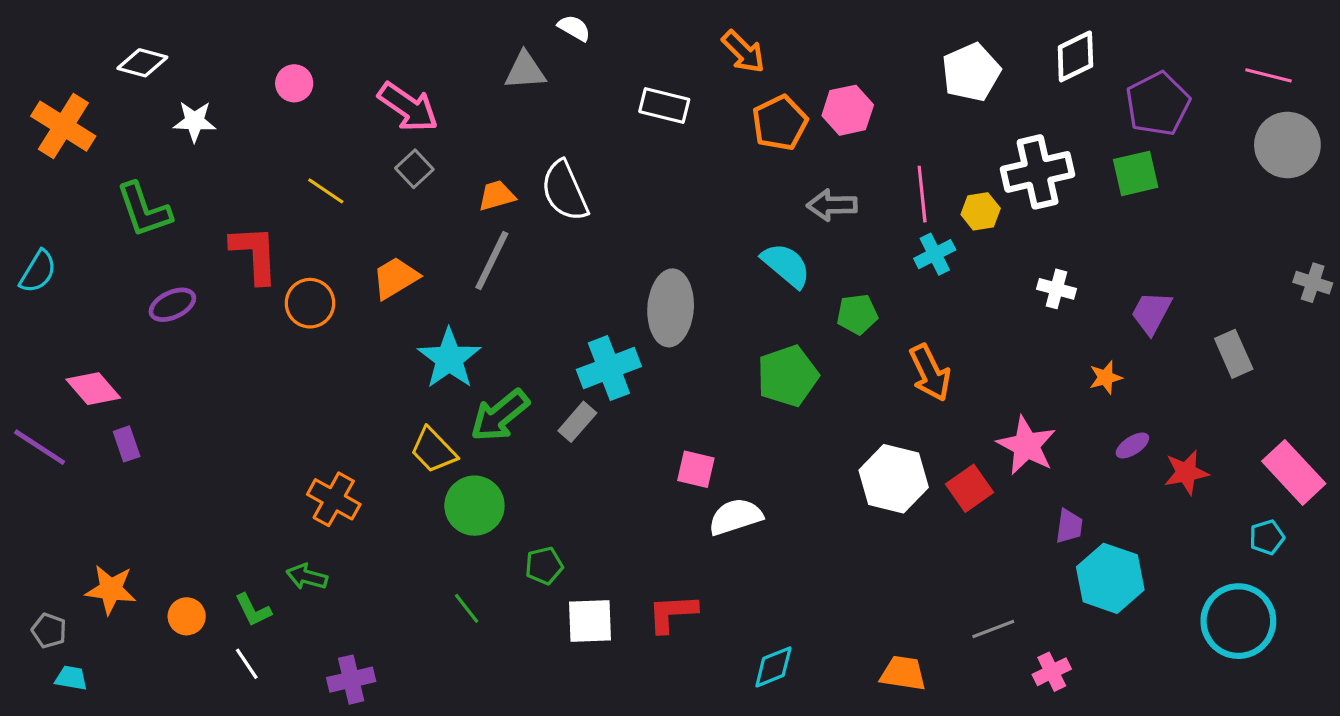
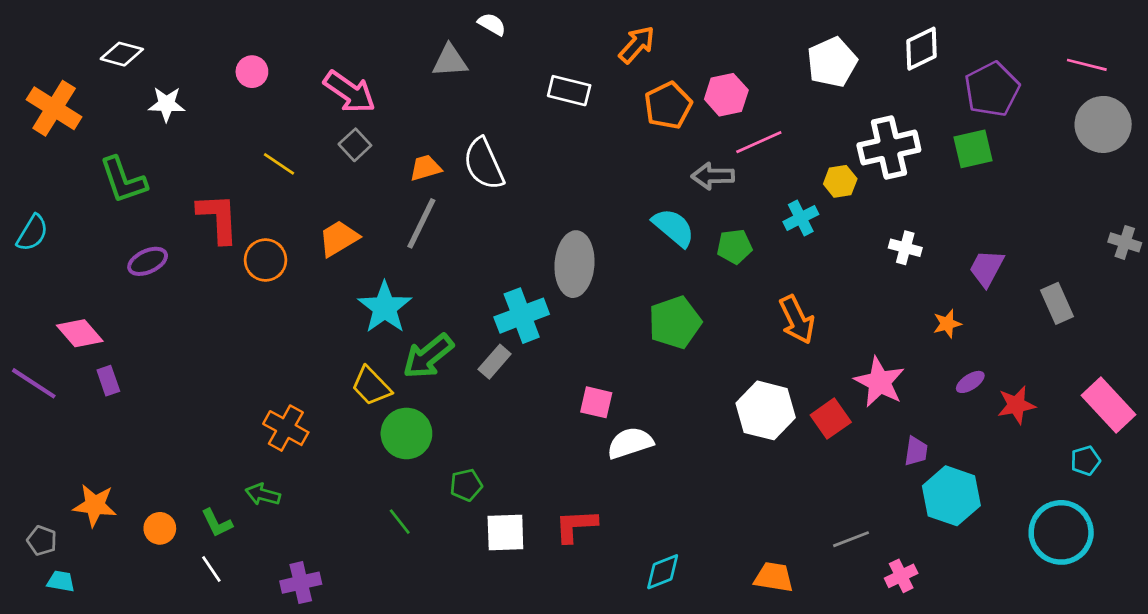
orange arrow: (743, 52) -> (637, 45), turned -93
pink line: (922, 194) -> (759, 142), moved, turned 72
green pentagon: (857, 314) -> (734, 246), moved

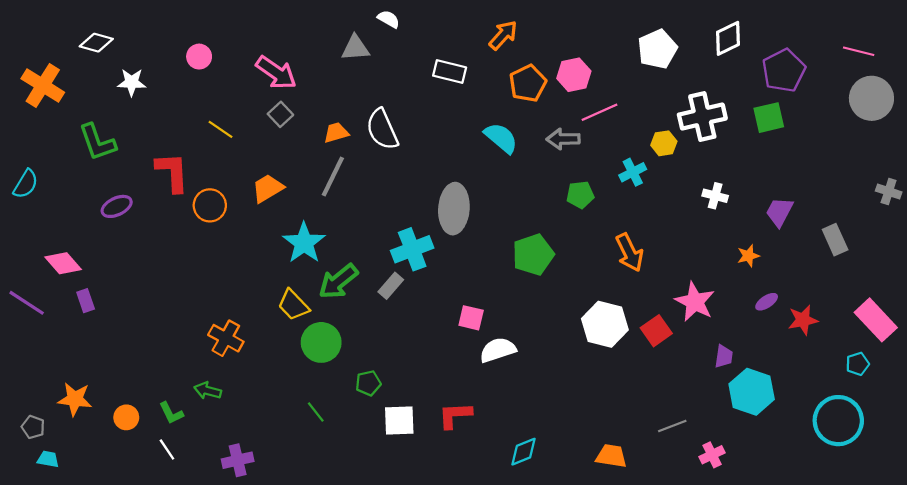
cyan semicircle: (673, 227) -> (501, 138), moved

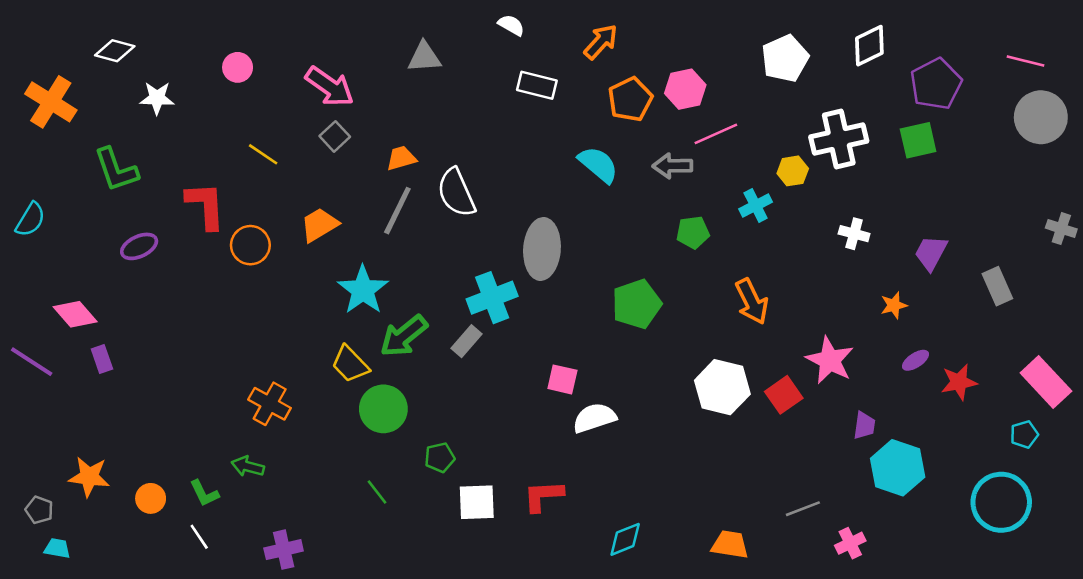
white semicircle: (389, 19) -> (511, 25), moved
white semicircle: (382, 129) -> (456, 193), moved

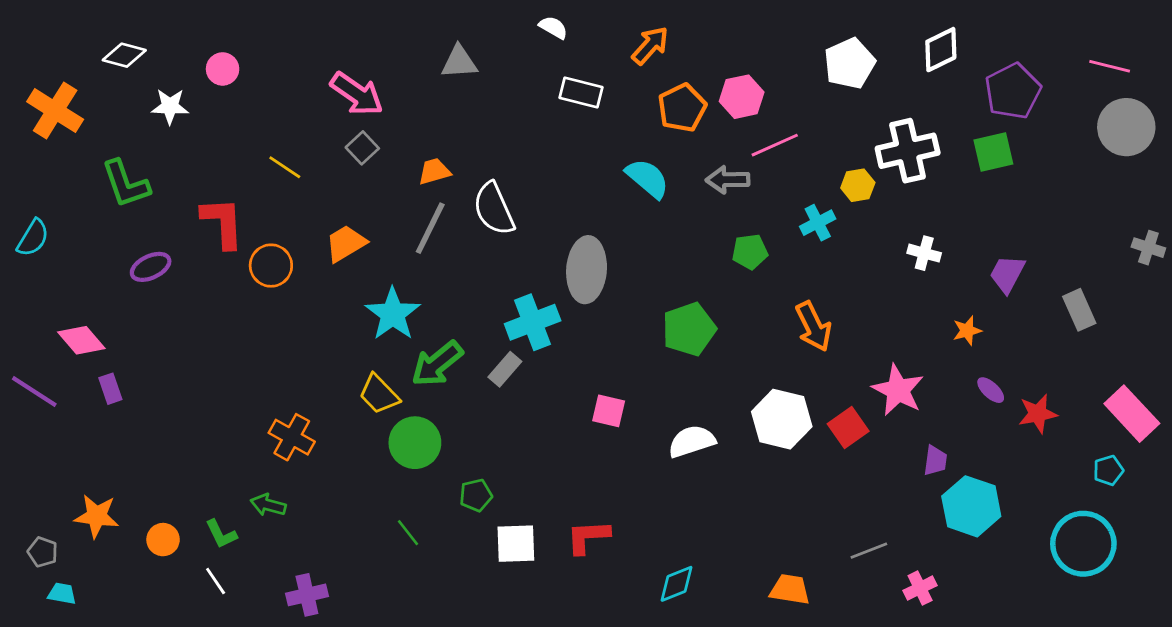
pink circle: (238, 67) -> (223, 69), moved
purple ellipse: (915, 360) -> (991, 390), turned 76
white semicircle: (594, 418) -> (692, 441), moved

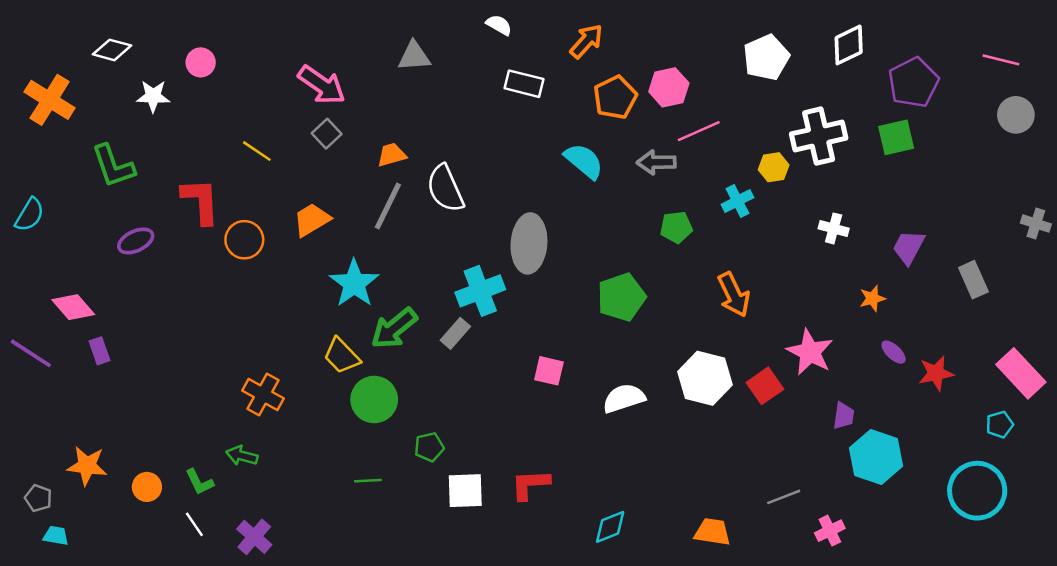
gray circle: (1126, 127) -> (1016, 115), size x0.7
green line: (408, 533) -> (368, 481), turned -55
purple cross: (307, 595) -> (254, 537), moved, turned -36

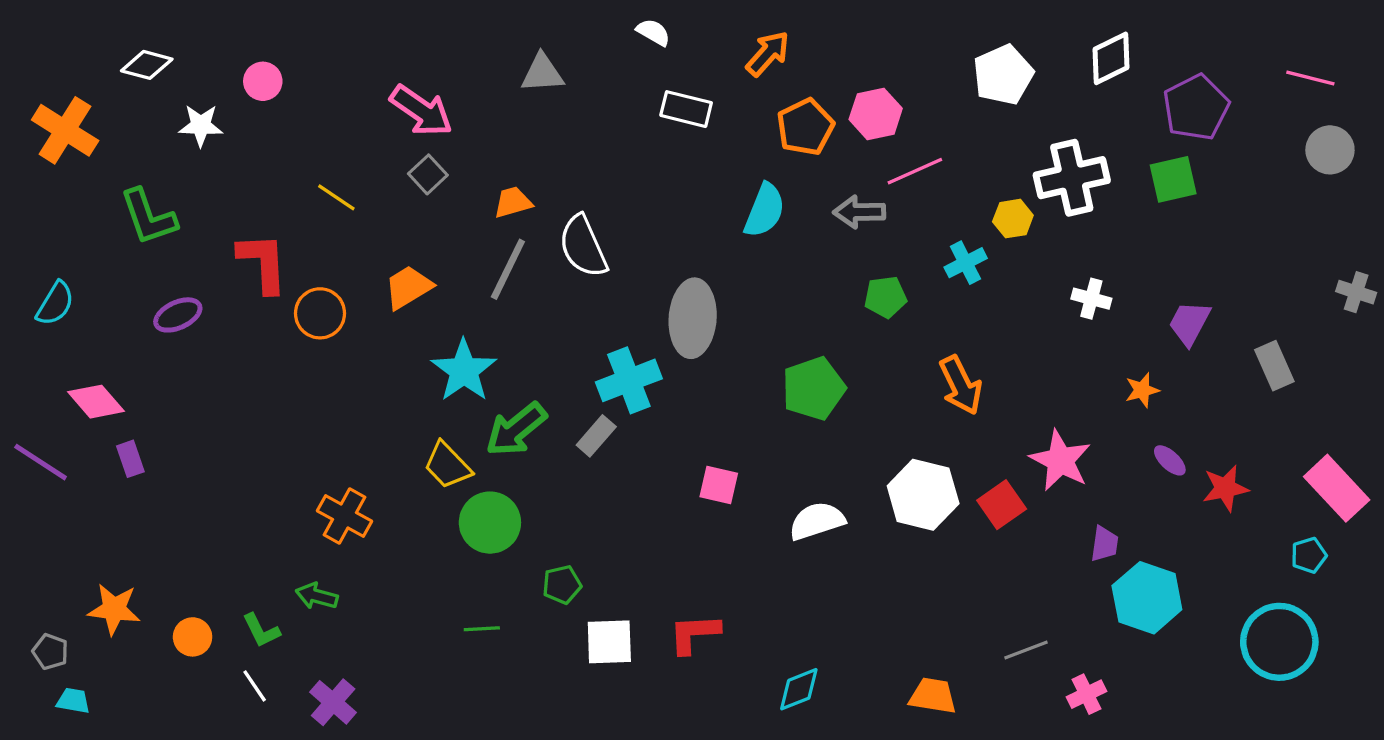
cyan semicircle: (584, 161) -> (765, 210), turned 72
cyan semicircle: (30, 215) -> (55, 304), moved

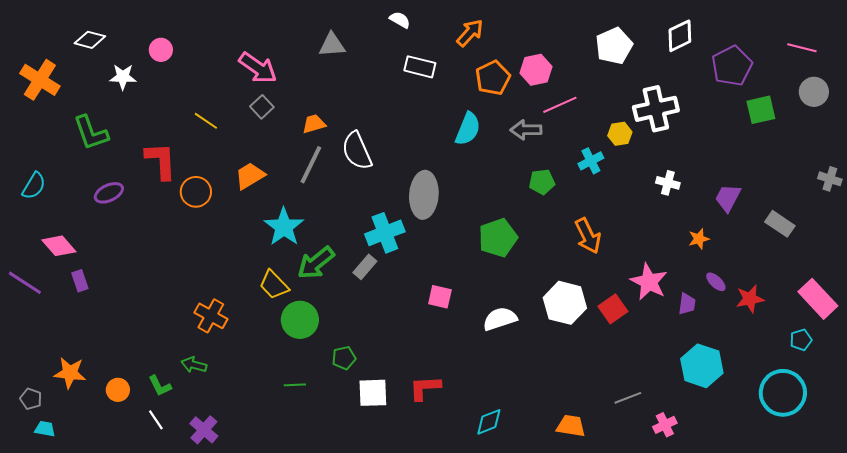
green square: (1173, 179) -> (761, 110), moved
gray rectangle: (1274, 366) -> (780, 224), turned -32
purple trapezoid: (1104, 544) -> (687, 304), moved

